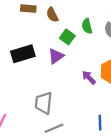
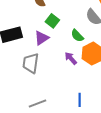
green semicircle: (87, 26) -> (77, 36), moved, turned -32
gray trapezoid: (44, 103) -> (31, 63), moved

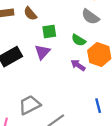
green square: (52, 21) -> (49, 31), turned -32
gray trapezoid: (31, 63) -> (30, 105), moved, turned 70

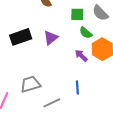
green square: (49, 31) -> (77, 14), moved
blue line: (98, 106) -> (77, 87), moved

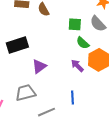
purple triangle: (51, 38) -> (39, 66), moved

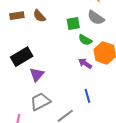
purple triangle: (39, 66) -> (37, 75), moved

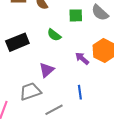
green semicircle: (85, 40) -> (54, 35), moved
purple triangle: (37, 75) -> (47, 70), moved

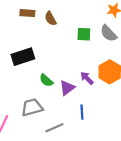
green semicircle: (54, 35) -> (46, 80), moved
purple triangle: (47, 70) -> (67, 88), moved

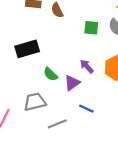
purple arrow: (87, 78) -> (87, 66), moved
blue line: (82, 112) -> (86, 109), turned -64

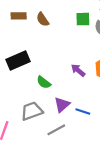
green square: (91, 28) -> (83, 19), moved
purple triangle: (72, 83) -> (62, 105), moved

